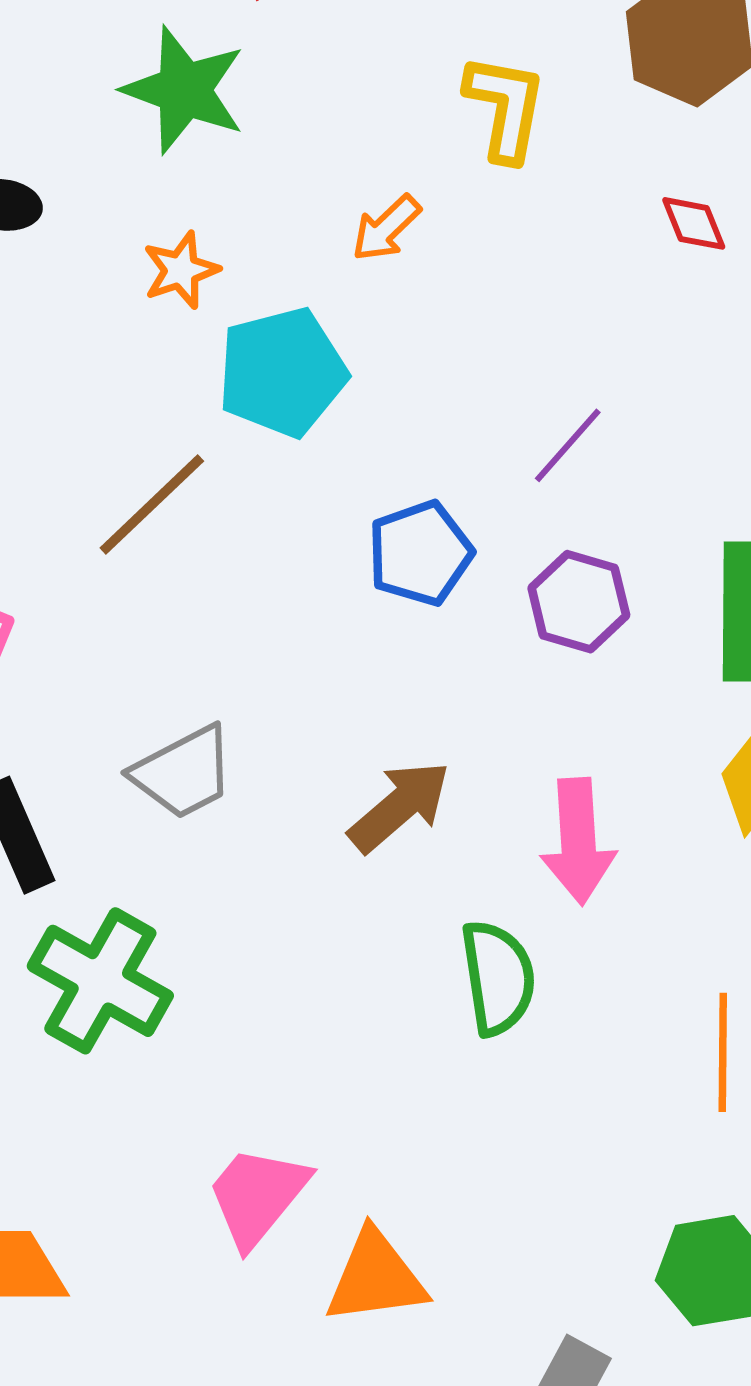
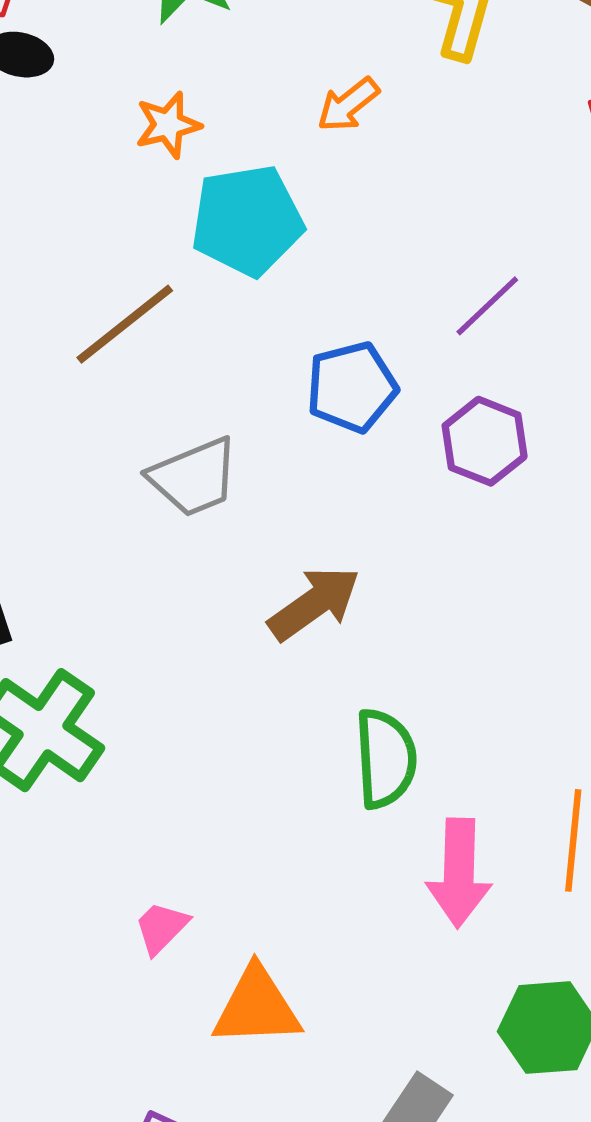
gray trapezoid: (183, 772) -> (194, 477), moved
pink arrow: (578, 841) -> (459, 873), moved
pink trapezoid: (257, 1196) -> (161, 928), size x0.6

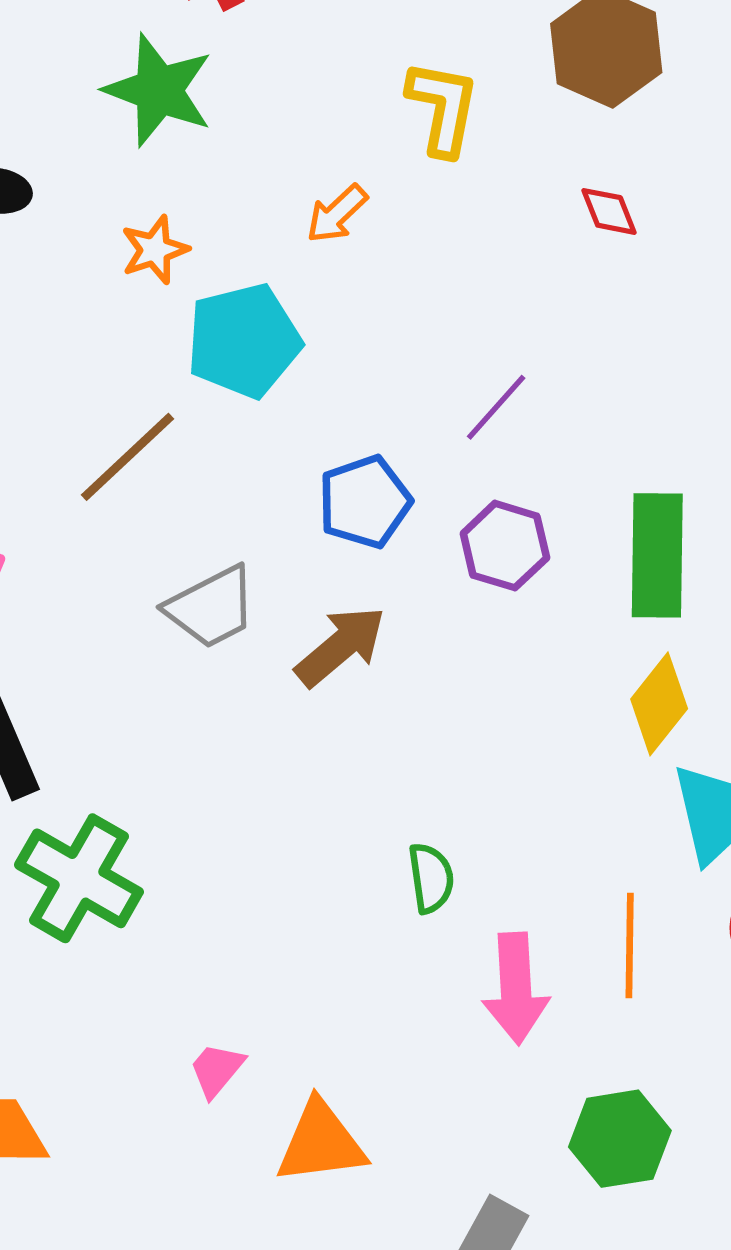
brown arrow: (314, 603) -> (340, 646), moved
green semicircle: (385, 759) -> (431, 878), size x0.7

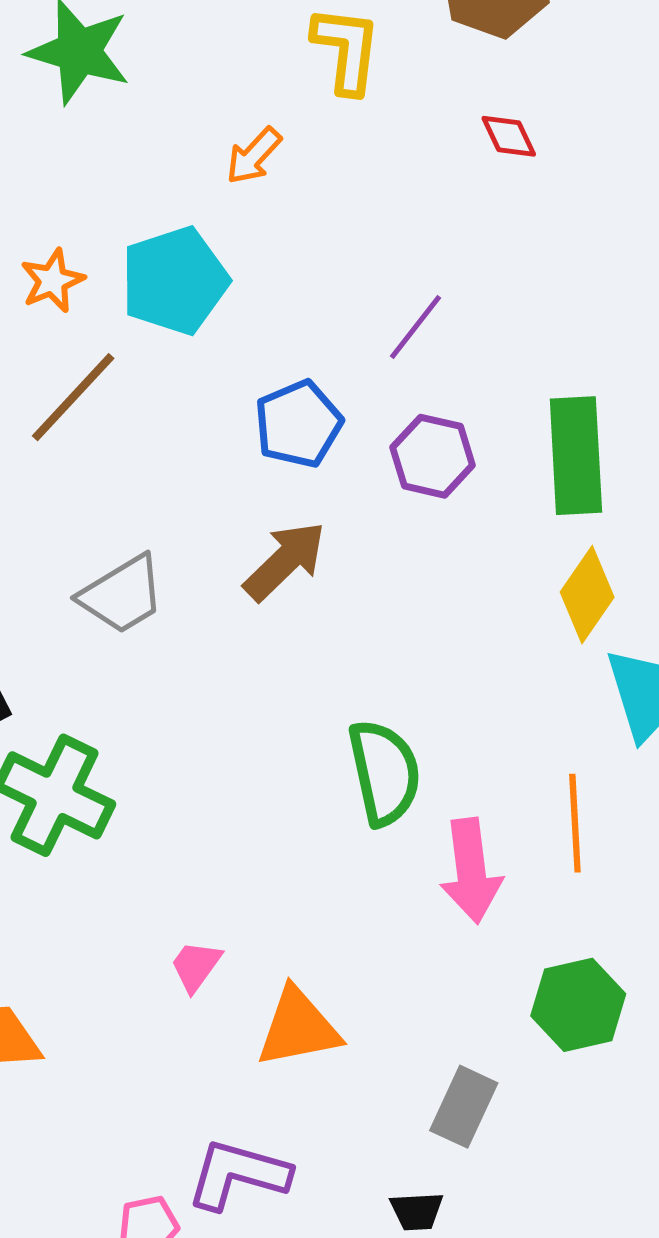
orange star: (155, 250) -> (52, 281), moved
gray trapezoid: (211, 607) -> (122, 595), moved
green semicircle: (431, 878) -> (384, 773), size x1.6

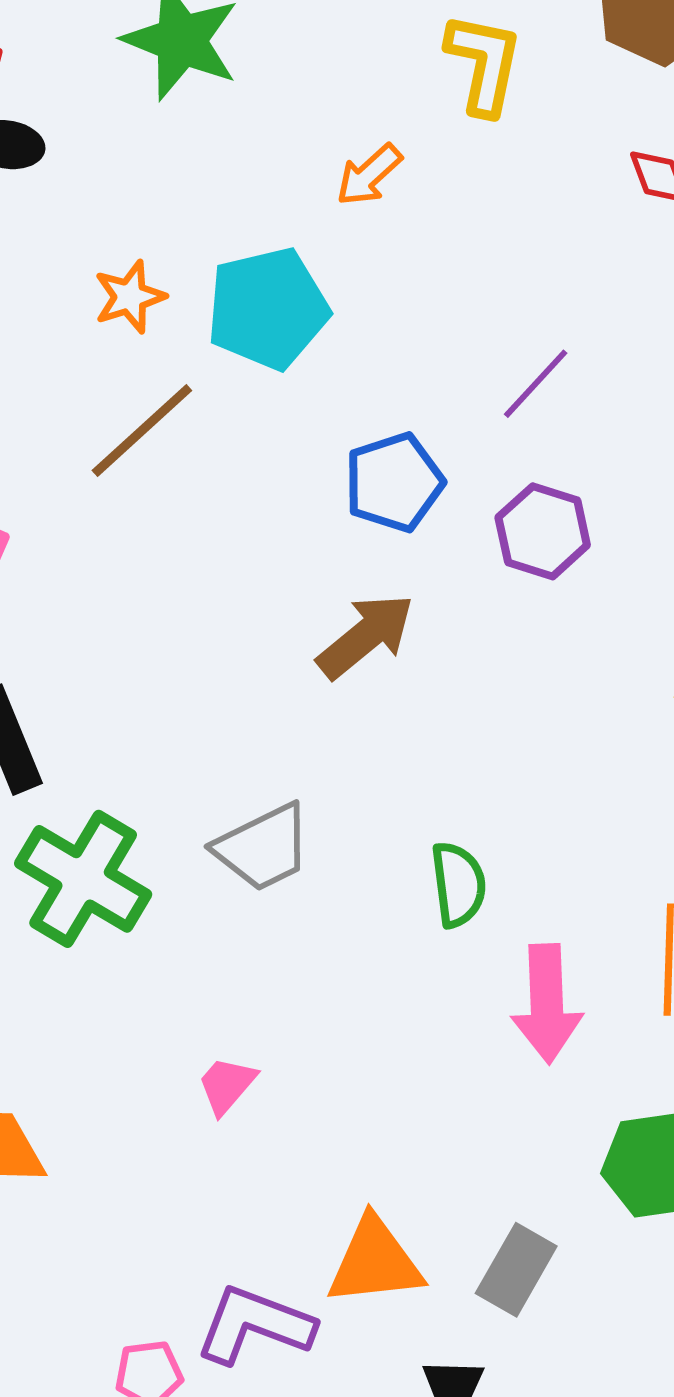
gray trapezoid: (122, 595) -> (263, 848), moved
green semicircle: (384, 773) -> (458, 884), size x0.7
orange triangle: (298, 1028) -> (375, 1262), moved

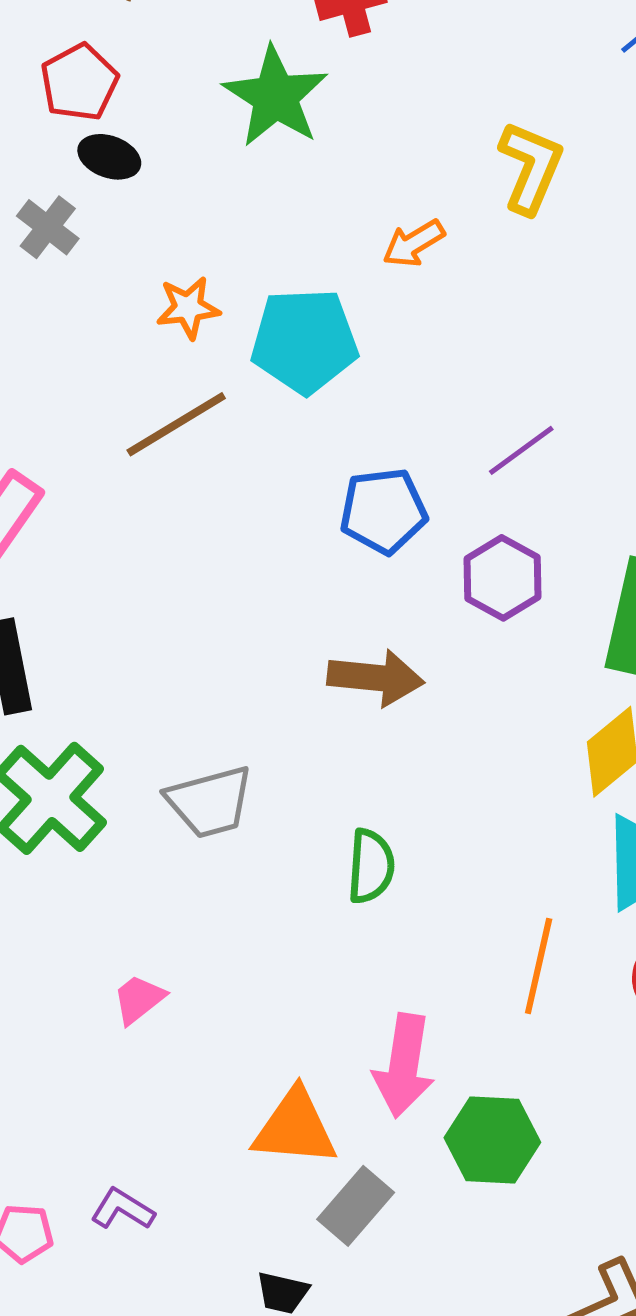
brown arrow: (366, 636) -> (376, 678), moved, turned 34
pink arrow: (547, 1004) -> (404, 1066), moved
orange triangle: (375, 1262) -> (295, 1128), moved
purple L-shape: (255, 1325) -> (122, 1209), size x0.6

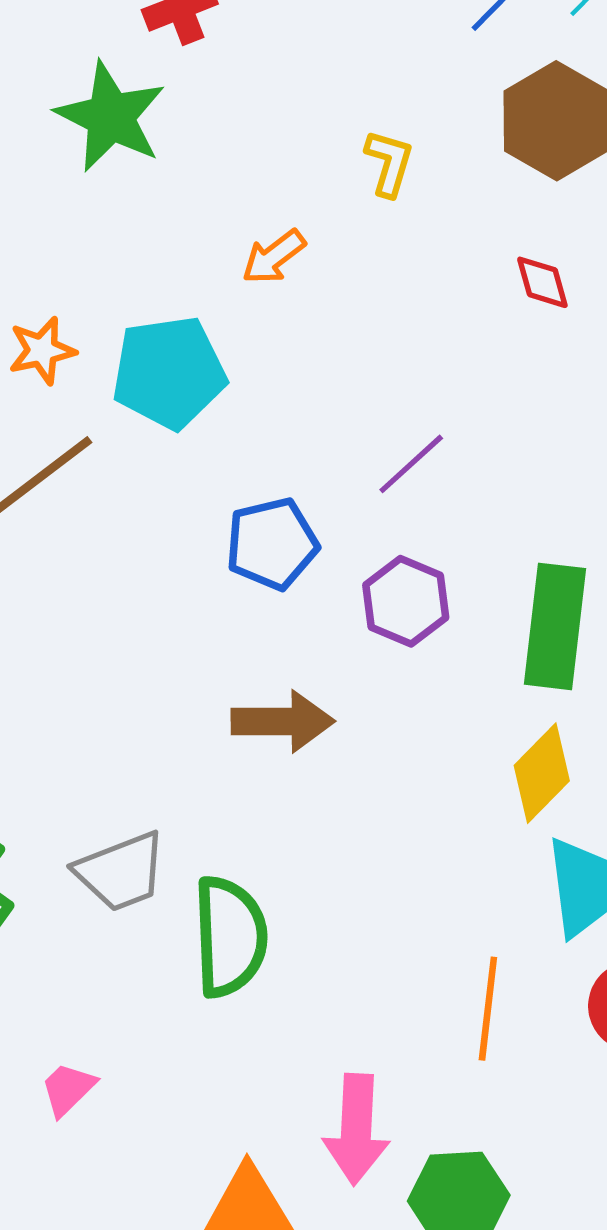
yellow L-shape: (531, 167) -> (389, 163), size x0.7
green semicircle: (371, 866) -> (230, 937), moved, size x1.5

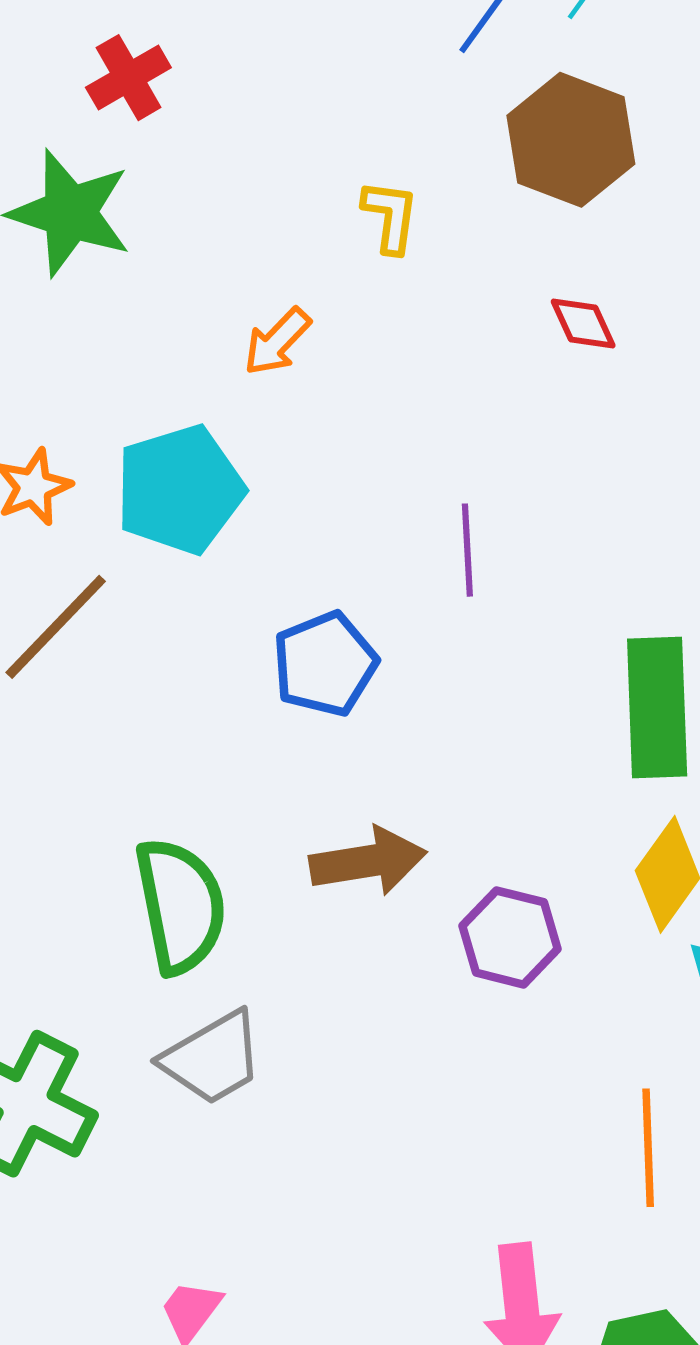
purple line: (411, 464) -> (467, 550), turned -42
purple hexagon: (406, 601) -> (510, 937), moved
green semicircle: (230, 937) -> (180, 906), moved

